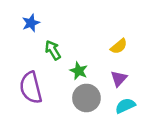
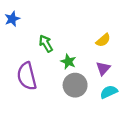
blue star: (31, 23) -> (12, 19), moved

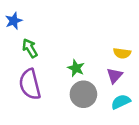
yellow semicircle: (103, 40) -> (122, 53), moved, turned 48
green arrow: (46, 44) -> (30, 48), moved

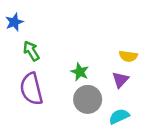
cyan semicircle: (121, 102) -> (119, 116), moved

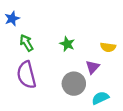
green star: (80, 72) -> (67, 44), moved
purple triangle: (120, 80) -> (93, 67), moved

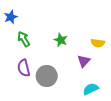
purple semicircle: (26, 75) -> (24, 68), size x0.7
gray circle: (74, 84) -> (47, 76), moved

